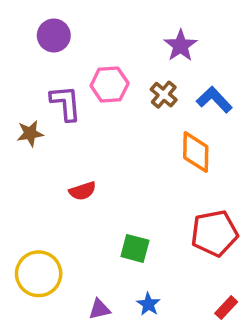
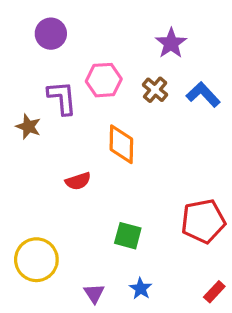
brown star: (30, 134) -> (28, 127), turned 30
orange diamond: (196, 152) -> (121, 144), moved
purple triangle: (99, 309) -> (94, 293), turned -50

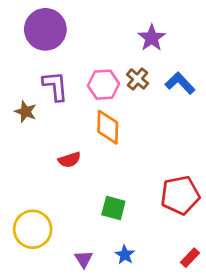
purple circle: (51, 34) -> (45, 29), size x1.5
pink hexagon: (104, 80) -> (103, 85), moved

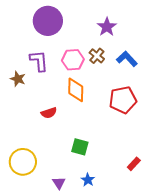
purple circle: (45, 29) -> (48, 21), moved
red pentagon: (180, 195) -> (123, 100), moved
red rectangle: (190, 258) -> (134, 164), moved

